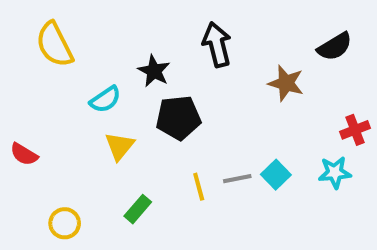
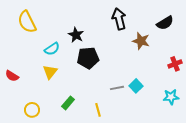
black arrow: (217, 45) -> (119, 19), moved
yellow triangle: (119, 146) -> (50, 72), moved
cyan star: (335, 173) -> (171, 97), moved
yellow line: (199, 187) -> (98, 110), moved

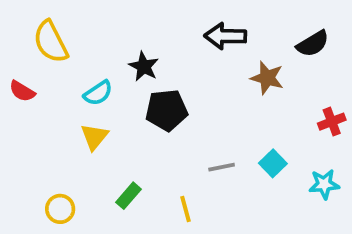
black arrow: (119, 19) -> (225, 36), turned -75
red semicircle: (12, 76) -> (22, 91), moved
cyan square: (136, 86) -> (273, 163), moved

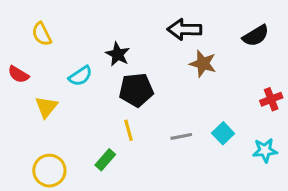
yellow semicircle: (51, 42) -> (42, 34), size x0.7
brown star: (267, 78) -> (203, 64), moved
yellow triangle: (94, 137) -> (46, 107), moved
yellow circle: (60, 209) -> (49, 171), size x1.4
yellow line: (185, 209) -> (128, 130), moved

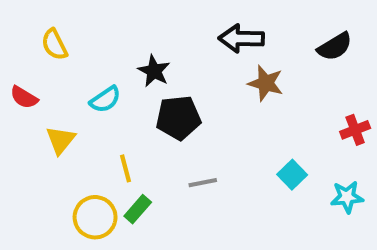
yellow line: (128, 130) -> (126, 168), moved
gray line: (181, 136) -> (203, 183), moved
yellow circle: (49, 171) -> (95, 217), moved

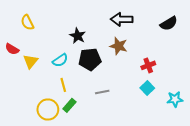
brown star: (266, 83) -> (119, 46), moved
cyan semicircle: (105, 99) -> (60, 60), moved
red cross: (355, 130) -> (148, 65), moved
yellow triangle: (61, 140) -> (30, 61), moved

